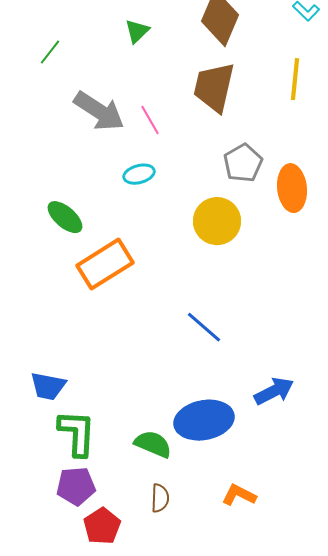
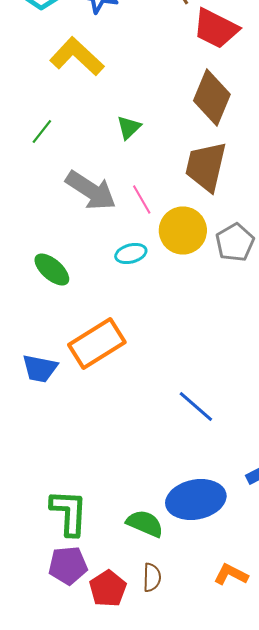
green triangle: (137, 31) -> (129, 128), moved
green ellipse: (65, 217) -> (52, 270), moved
yellow circle: (217, 221) -> (183, 230), moved
blue trapezoid: (48, 386) -> (40, 368), moved
red pentagon: (102, 526) -> (108, 588), moved

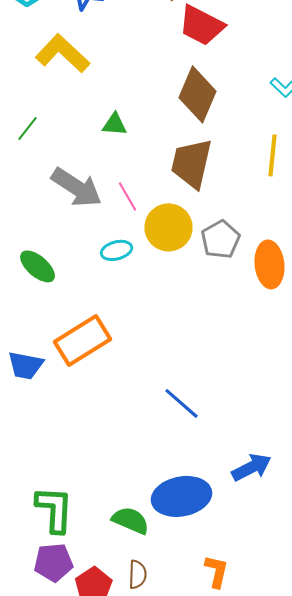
green triangle: (129, 128) -> (114, 124), turned 48
orange L-shape: (231, 574) -> (216, 571), turned 76

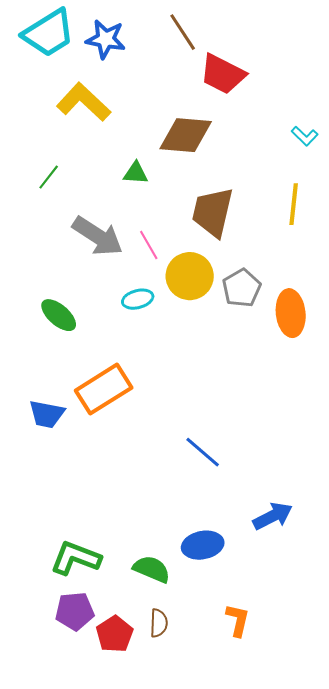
brown diamond: (198, 94) -> (186, 135), moved, turned 72
blue ellipse: (182, 496) -> (203, 545), size x0.7
green L-shape: (54, 509) -> (76, 558), turned -72

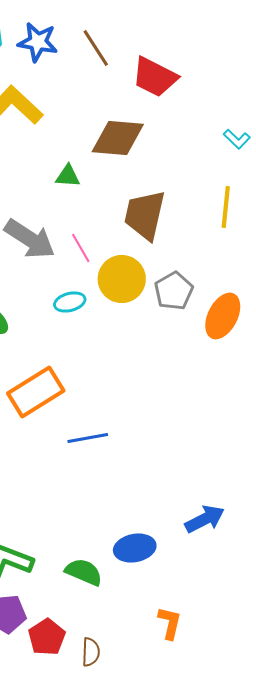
brown line: (183, 32) -> (96, 48), moved
orange ellipse: (291, 313) -> (223, 316), turned 33
blue line: (203, 452) -> (88, 438), moved, turned -51
brown semicircle: (159, 623) -> (91, 652), moved

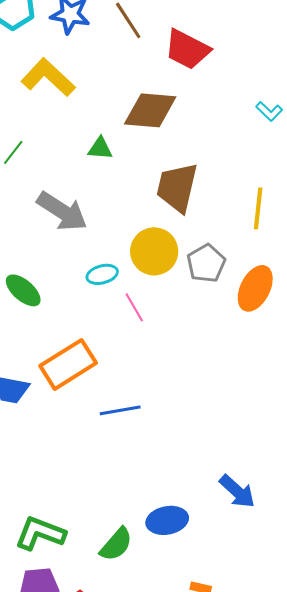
yellow line: (226, 207) -> (258, 208), moved
pink line: (81, 248) -> (134, 307), moved
blue arrow: (205, 519) -> (237, 491), turned 69
green semicircle: (84, 572) -> (116, 544), turned 108

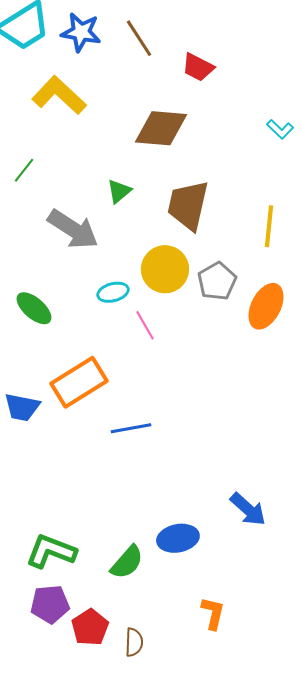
red trapezoid: (187, 49) -> (198, 67), size x0.7
green triangle: (100, 148) -> (119, 191), moved, turned -44

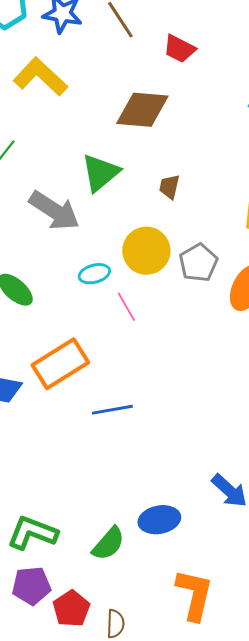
green triangle: (119, 191) -> (100, 173), size x1.6
brown trapezoid: (188, 205) -> (169, 187), size x0.5
orange L-shape: (213, 613) -> (194, 595), size x1.6

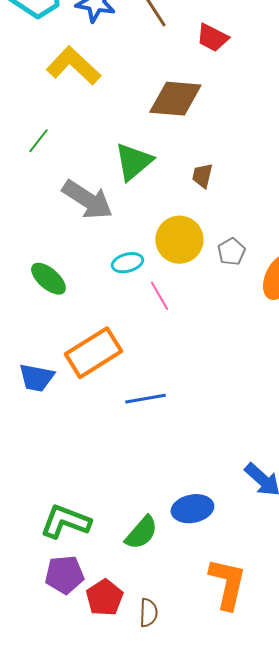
gray pentagon: (198, 263) -> (231, 252), size x0.7

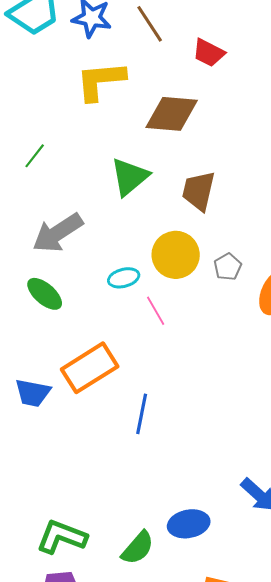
yellow L-shape: (73, 66) -> (101, 81), moved, turned -48
brown trapezoid: (202, 176) -> (199, 191), size x1.6
gray arrow: (87, 200) -> (58, 233), moved, turned 114
blue line: (145, 399) -> (142, 414), turned -69

